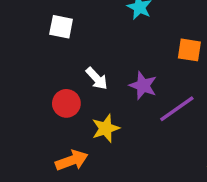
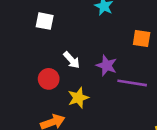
purple line: (177, 109) -> (132, 83), turned 44

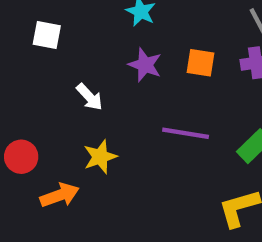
purple star: (107, 65) -> (145, 65), moved
red circle: (49, 79) -> (21, 157), moved

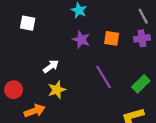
white arrow: (89, 97) -> (51, 66), moved, turned -84
purple line: (186, 133) -> (103, 77), turned 50

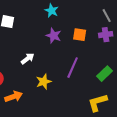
purple line: (103, 77) -> (73, 68), turned 55
yellow star: (57, 90) -> (44, 82), moved

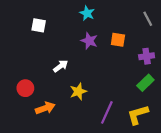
purple cross: (106, 35) -> (147, 56), moved
purple line: (73, 68) -> (107, 112), moved

